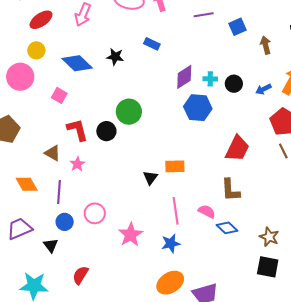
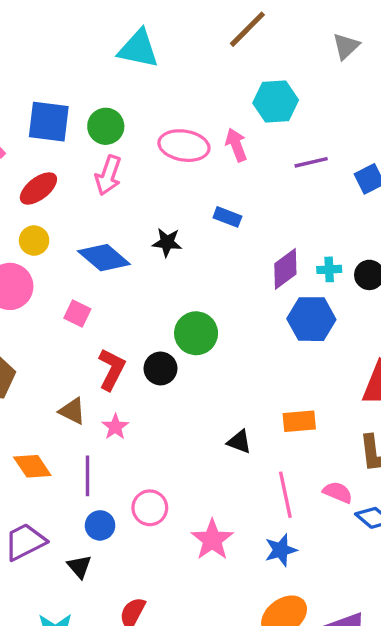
red L-shape: (77, 130) -> (112, 369), turned 45
orange rectangle: (175, 166) -> (299, 421), moved
black triangle: (150, 178) -> (239, 442), turned -42

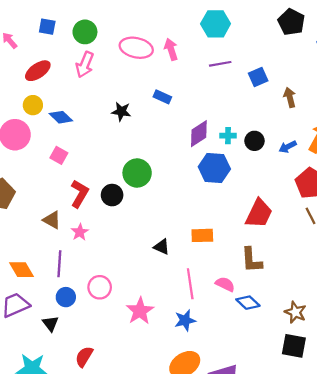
cyan hexagon: (276, 101) -> (216, 24), moved
blue square: (49, 122) -> (47, 27), size x0.6
blue diamond: (104, 258) -> (61, 117), moved, size x0.7
orange diamond: (32, 466) -> (22, 270), moved

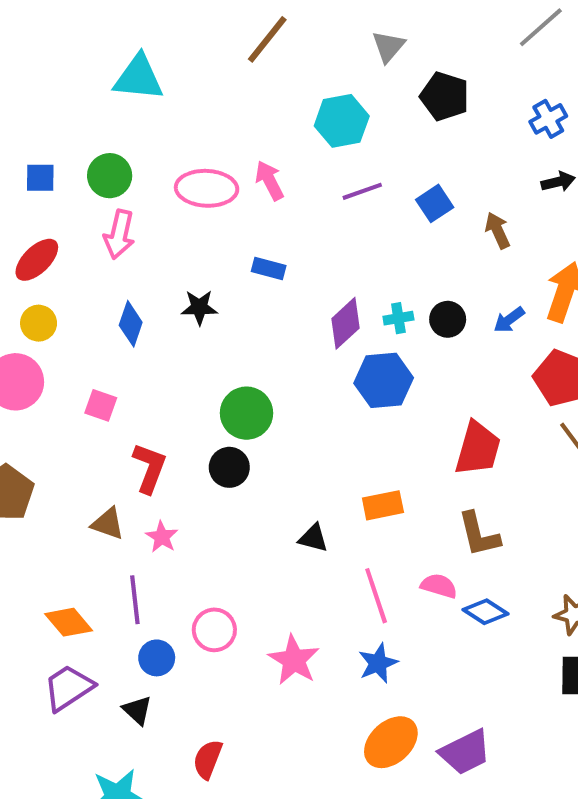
black pentagon: (291, 22) -> (445, 96), moved
blue diamond: (61, 117) -> (131, 324), moved, turned 75
black circle: (112, 195) -> (229, 467), moved

